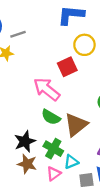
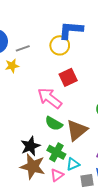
yellow circle: (84, 45) -> (60, 45), moved
brown star: (27, 164) -> (33, 167), size x1.4

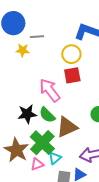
yellow circle: (60, 45) -> (71, 54), moved
black star: (30, 146) -> (27, 114), moved
green cross: (56, 152) -> (42, 143), size x1.4
cyan triangle: (73, 164) -> (55, 158), turned -32

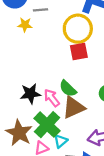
yellow circle: (71, 54) -> (78, 29), size x1.4
pink arrow: (50, 90) -> (52, 98), moved, size x0.7
green semicircle: (47, 115) -> (68, 89), moved

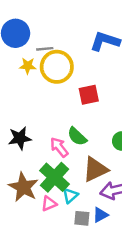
yellow circle: (78, 29) -> (57, 67), moved
black star: (30, 94) -> (20, 138), moved
brown triangle: (74, 108) -> (95, 169), moved

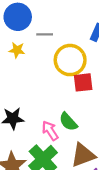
yellow star: (28, 66) -> (17, 50), moved
yellow circle: (57, 67) -> (70, 60), moved

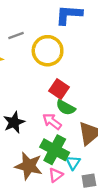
red square: (83, 82) -> (59, 89), moved, turned -30

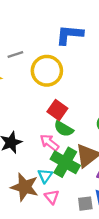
green cross: (55, 150) -> (65, 162), moved
cyan triangle: (73, 163) -> (45, 176), moved
pink triangle: (56, 175) -> (52, 197), turned -35

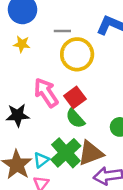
gray line: (15, 54) -> (62, 31), moved
pink arrow: (49, 143) -> (46, 93), moved, size x1.4

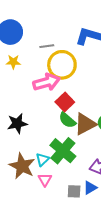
pink arrow: (46, 93) -> (46, 82), moved, turned 115
brown triangle: (91, 153) -> (85, 124), moved

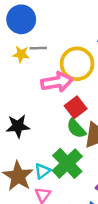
gray line: (47, 46) -> (38, 48), moved

